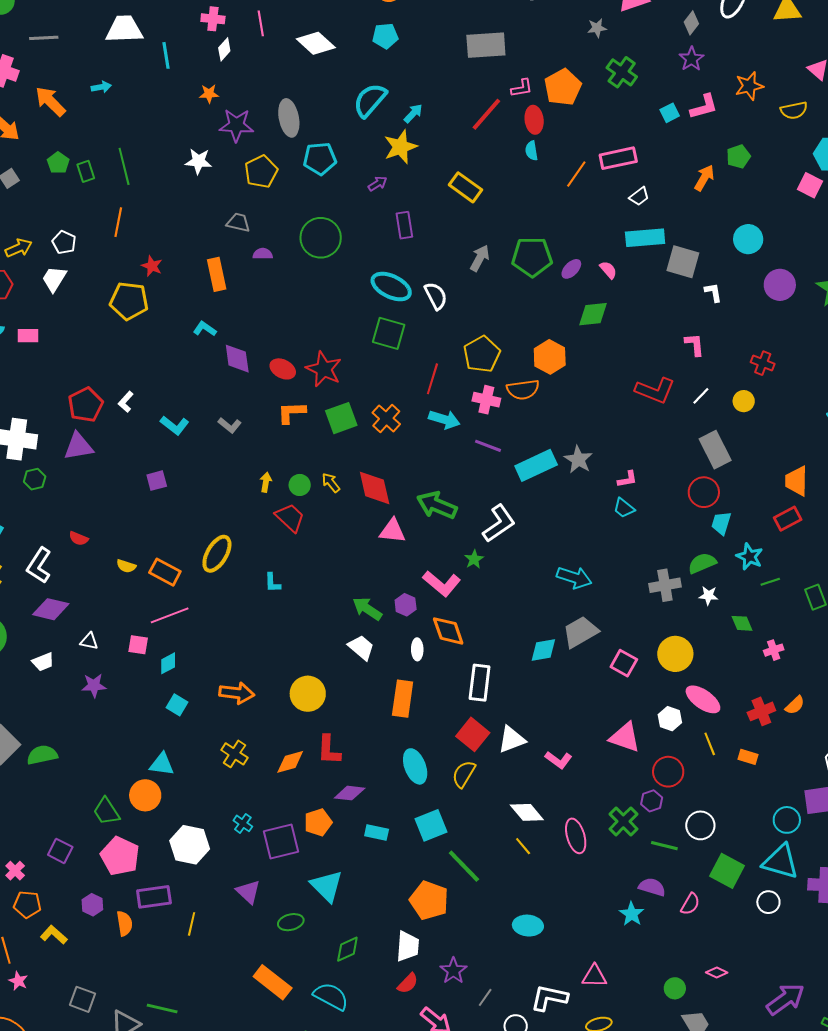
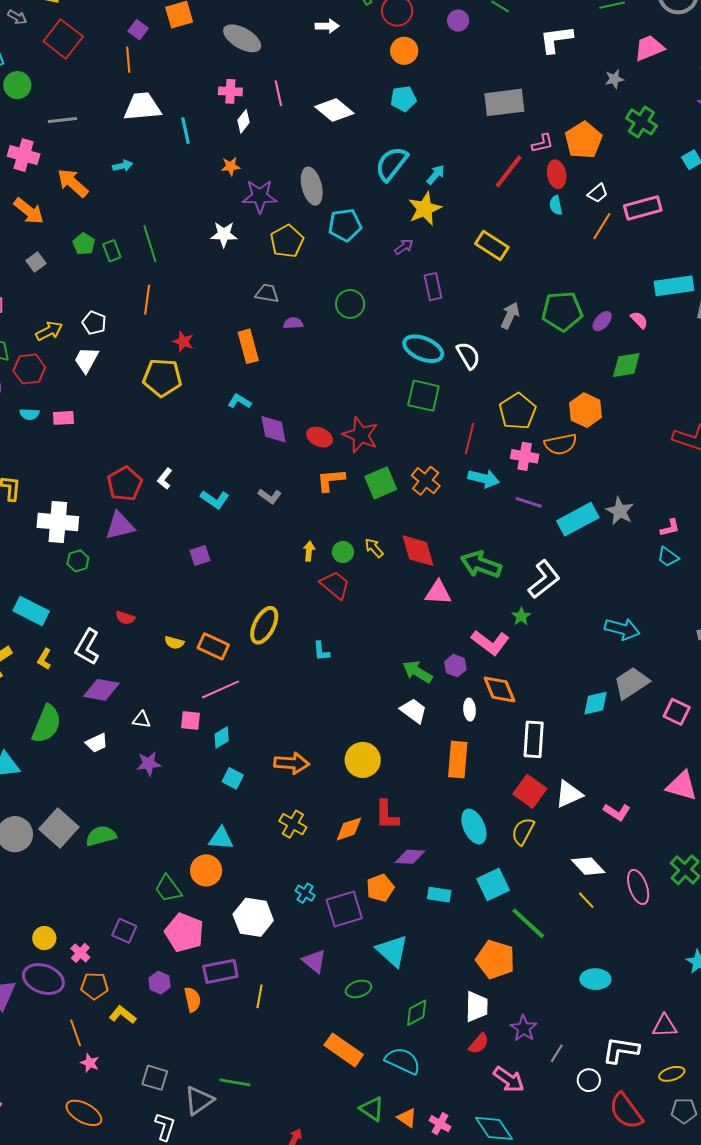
white trapezoid: (639, 196) -> (598, 193), moved
green circle: (321, 238) -> (350, 304), size x0.7

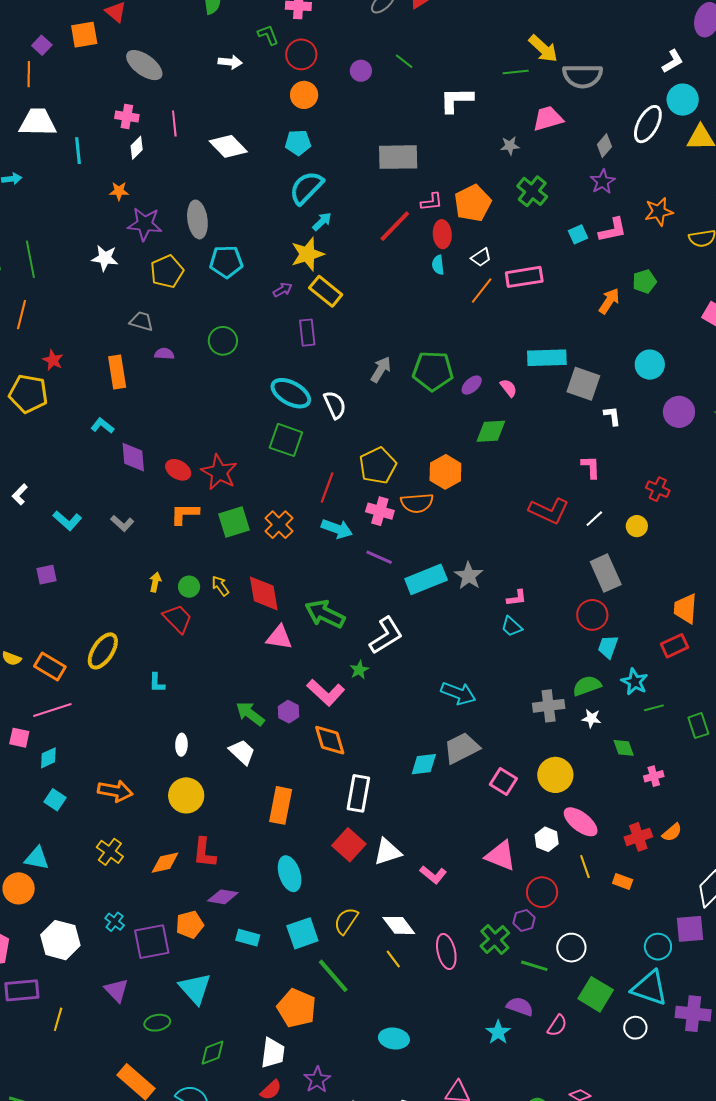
cyan semicircle: (392, 164) -> (306, 188), moved
yellow rectangle: (492, 245) -> (326, 291), moved
white ellipse: (470, 710) -> (181, 745), moved
yellow semicircle: (523, 831) -> (346, 921), moved

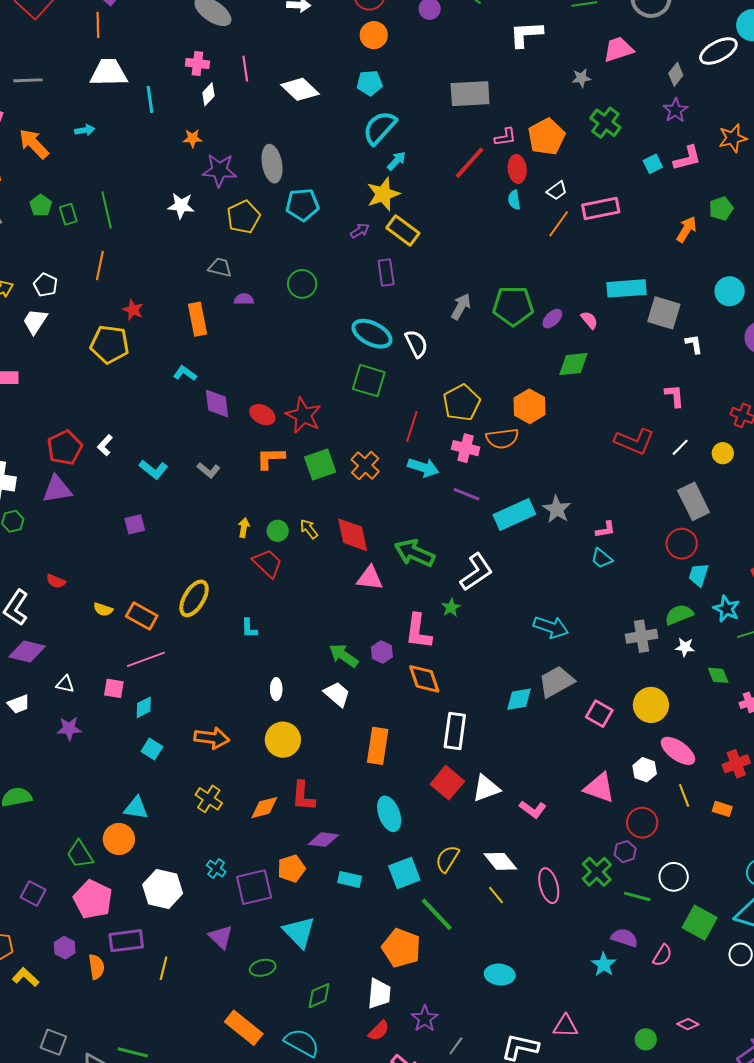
white ellipse: (648, 124) -> (718, 51), turned 36
pink L-shape: (326, 692) -> (418, 631), turned 57

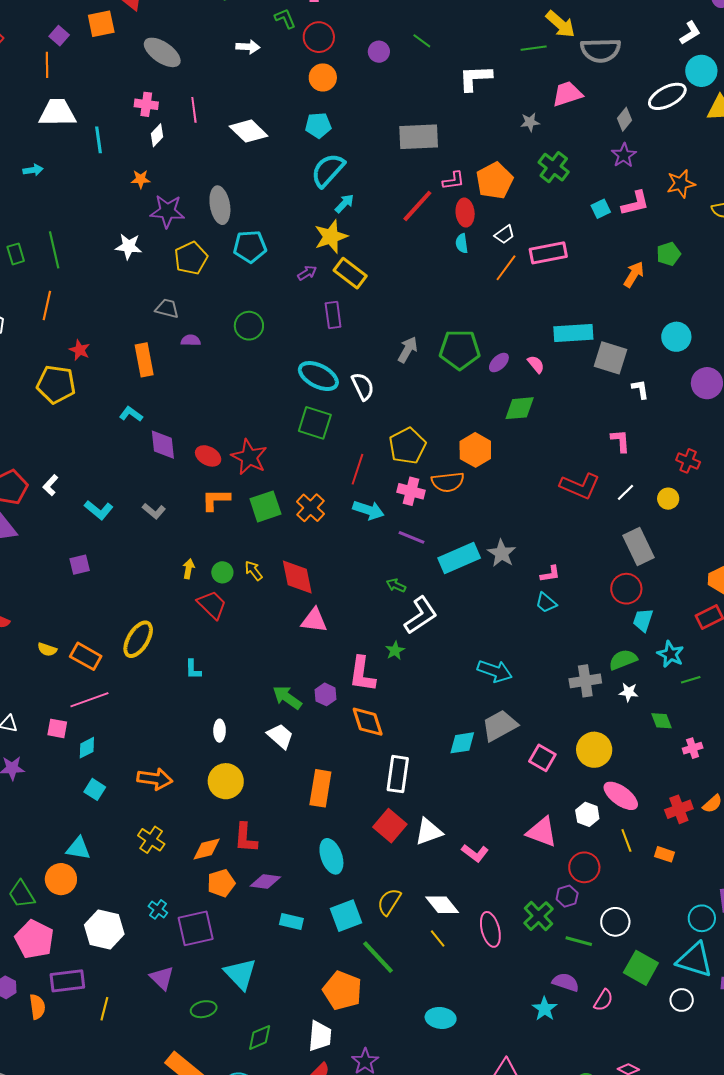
green arrow: (415, 553) -> (396, 585), moved, size x0.5
orange pentagon: (291, 868) -> (221, 883), moved

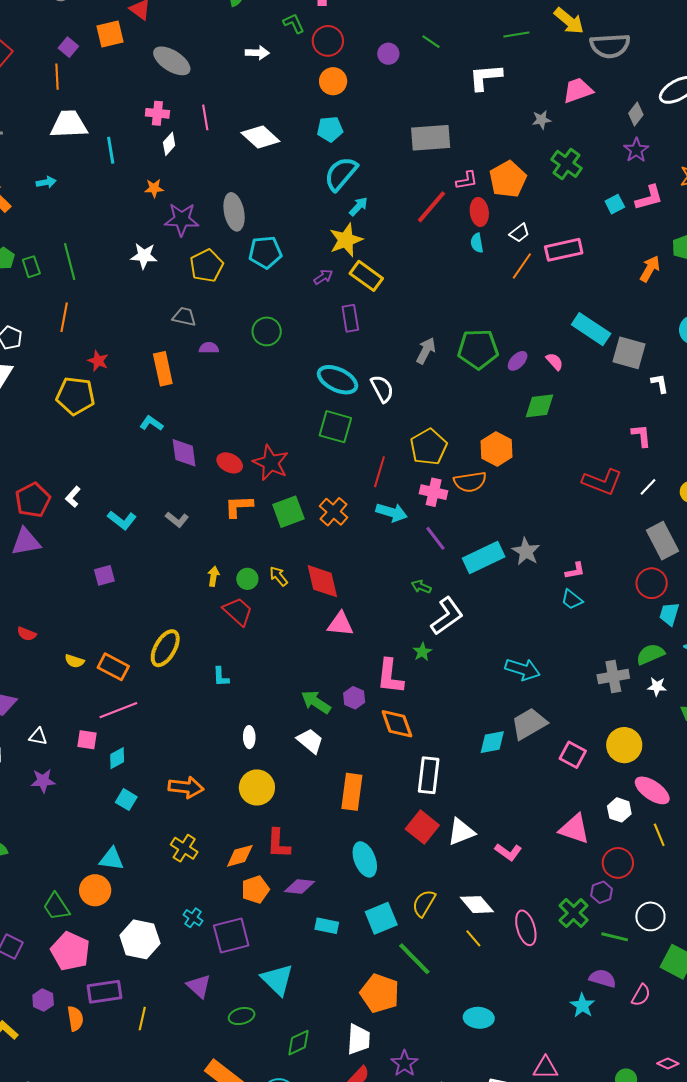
green line: (534, 48) -> (516, 34), moved
cyan rectangle: (573, 333) -> (591, 329), turned 39
purple line: (412, 537) -> (435, 538), turned 32

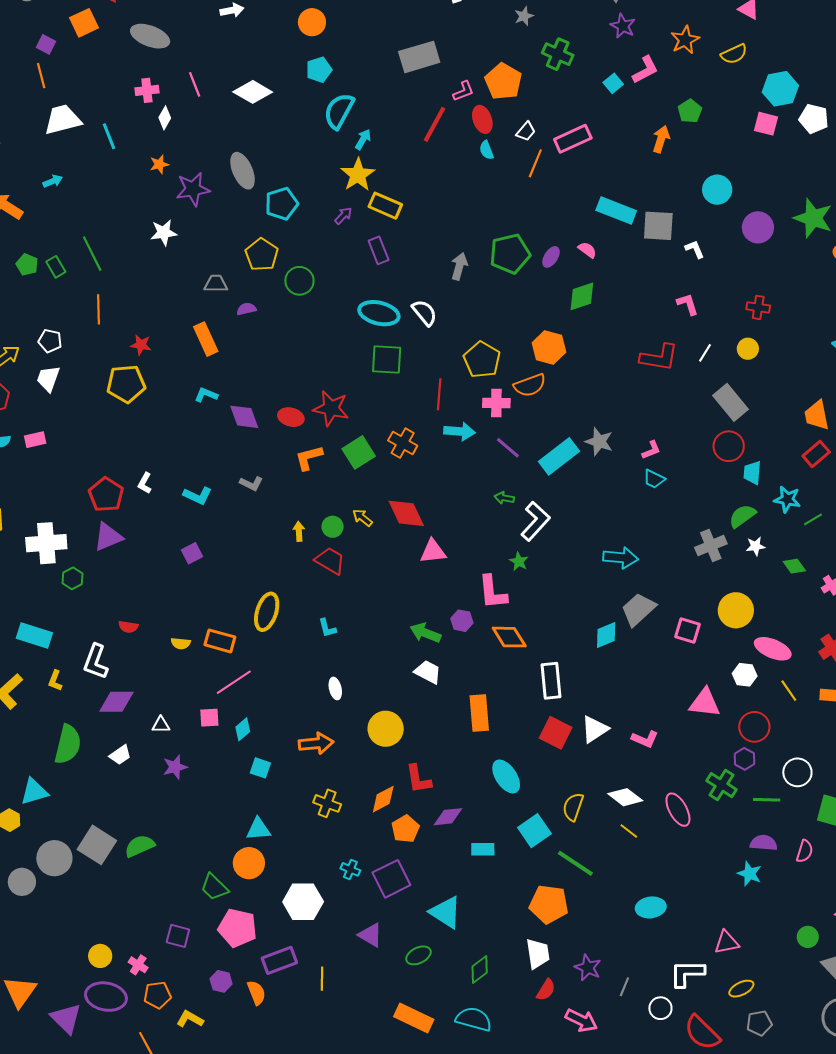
yellow pentagon: (207, 266) -> (262, 255), moved
white ellipse: (249, 737) -> (335, 688), moved

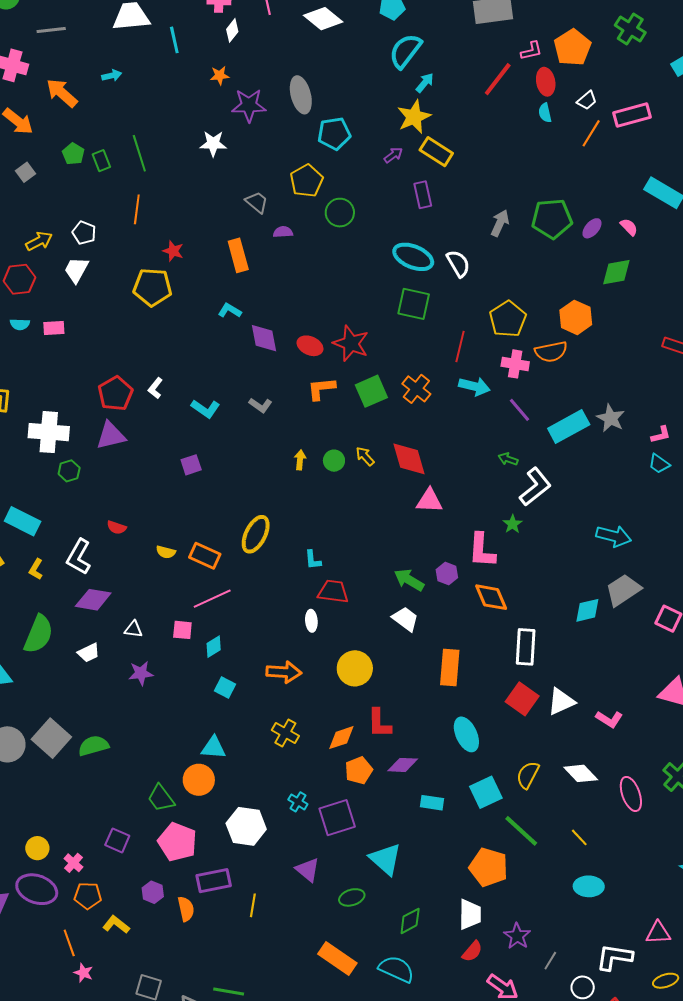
gray trapezoid: (216, 284) -> (257, 202), turned 30
red trapezoid: (330, 561) -> (333, 592), moved, turned -32
yellow line: (629, 831) -> (579, 837), moved

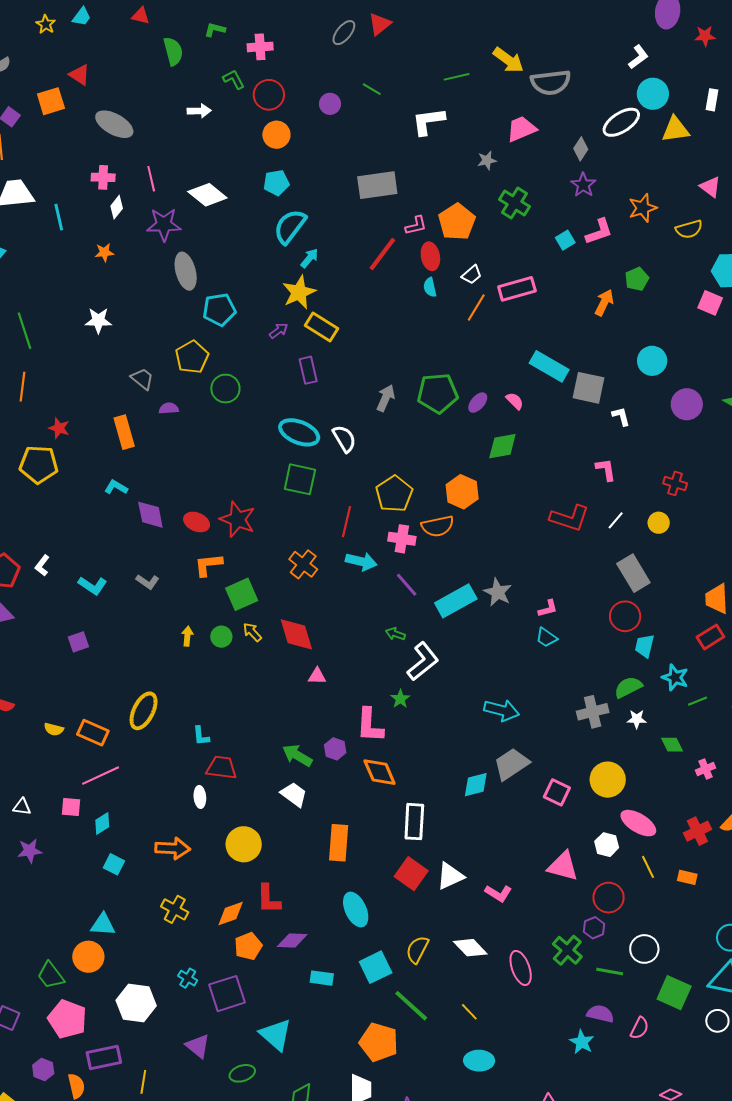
purple star: (249, 105) -> (164, 224), moved
green square: (371, 391) -> (242, 594), moved
pink triangle: (429, 501) -> (317, 676), size x0.7

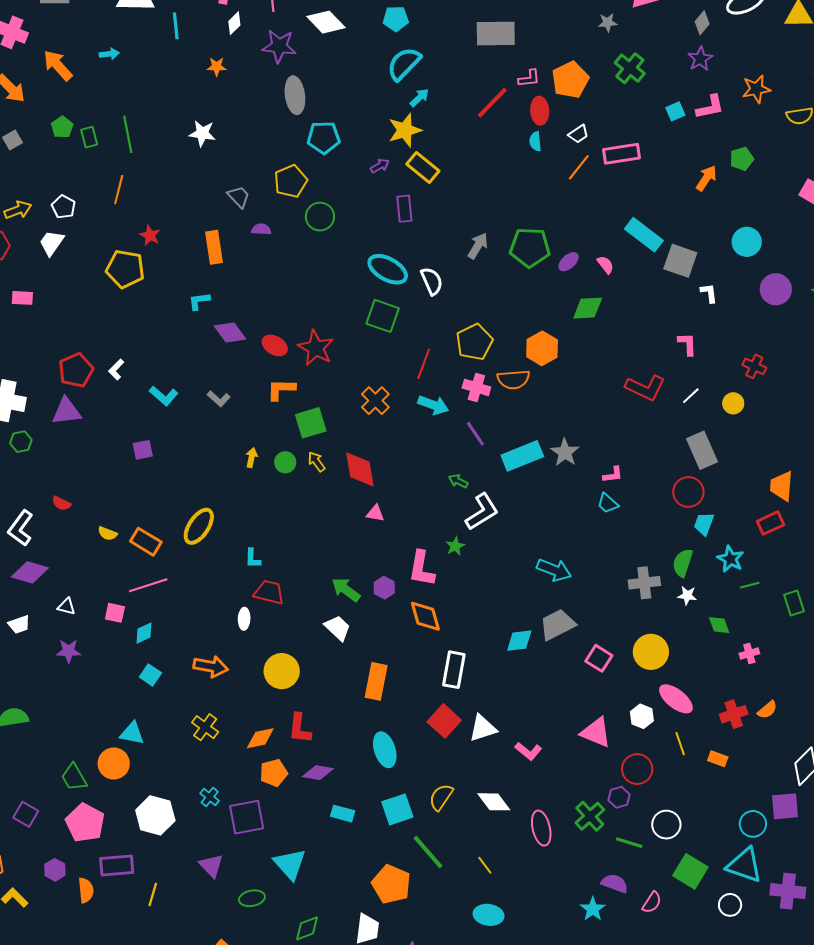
cyan L-shape: (116, 487) -> (199, 301), turned -45
purple diamond: (150, 515) -> (230, 333), turned -32
green semicircle: (628, 687) -> (683, 563), turned -52

